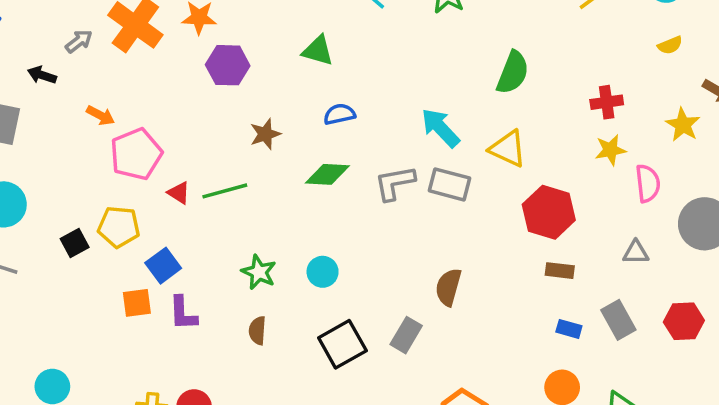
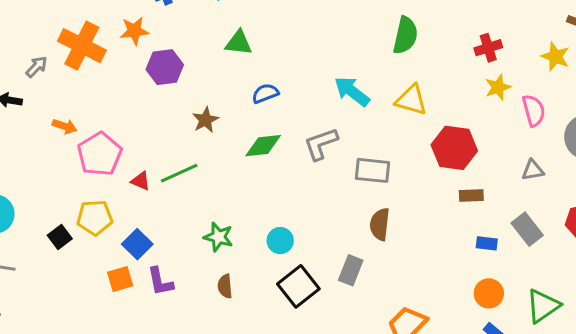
gray rectangle: (450, 184) -> (373, 170), moved
cyan circle: (323, 272) -> (280, 241), moved

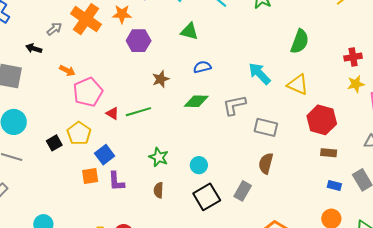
yellow pentagon: (95, 217) -> (79, 133), turned 30

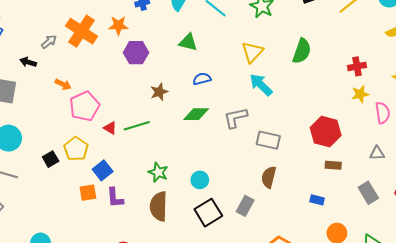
yellow triangle: (298, 85) -> (252, 52), moved, turned 50
blue rectangle: (334, 186) -> (317, 200), moved
brown semicircle: (159, 190) -> (159, 206), size x1.8

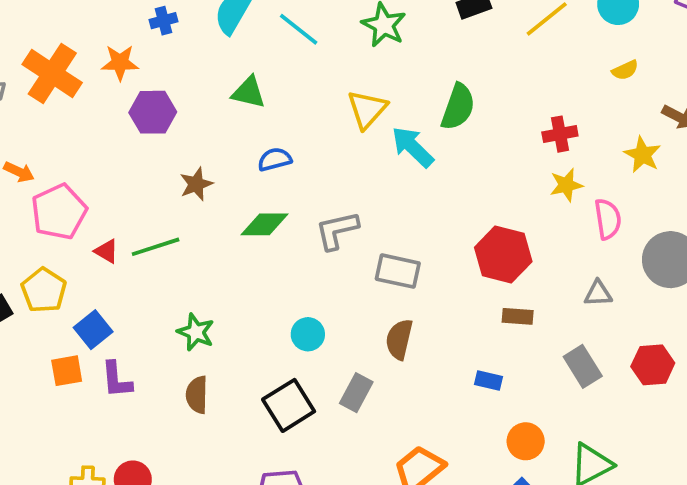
cyan arrow: (261, 85) -> (413, 147), moved
cyan circle: (200, 180) -> (308, 334), moved
brown semicircle: (159, 206) -> (197, 395), size x0.7

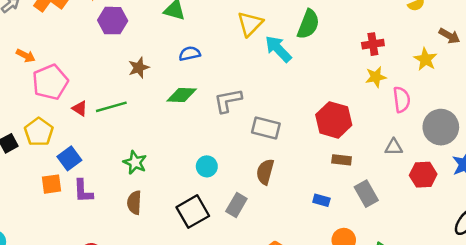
red hexagon: (653, 365) -> (423, 175), moved
gray rectangle: (583, 366) -> (366, 194), moved

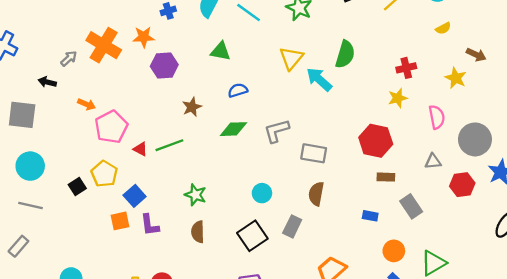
yellow star: (376, 77) -> (398, 98), moved

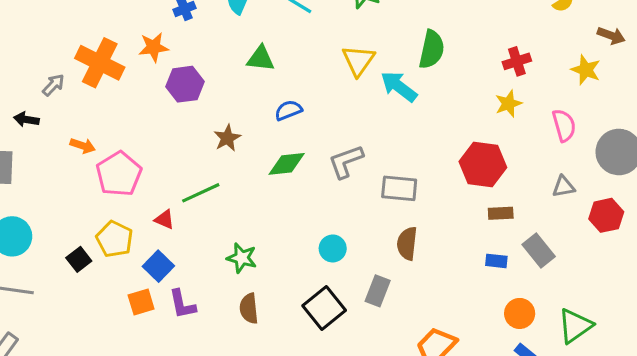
red triangle: (140, 149) -> (164, 219), moved
blue rectangle: (370, 216) -> (496, 261), moved

